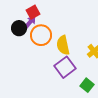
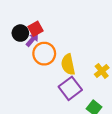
black circle: (19, 28) -> (20, 33), moved

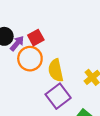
red square: (36, 29) -> (36, 38), moved

